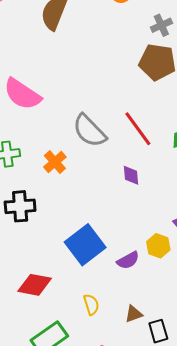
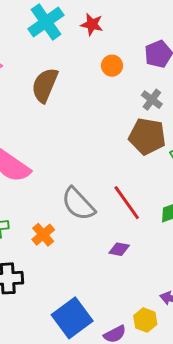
gray cross: (161, 25) -> (152, 100), turned -30
purple diamond: (131, 175) -> (119, 249), turned -75

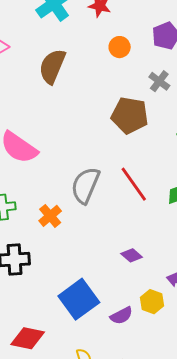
brown pentagon: (147, 136) -> (130, 115), moved
gray semicircle: (78, 204) -> (85, 185), turned 66
purple diamond: (119, 249) -> (132, 255), moved, turned 30

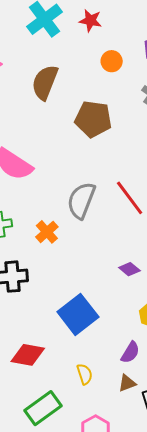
brown pentagon: (130, 115) -> (93, 119), moved
purple semicircle: (121, 316) -> (130, 352), moved, turned -30

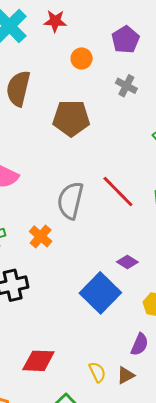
blue square: (78, 314) -> (100, 293), moved
brown triangle: (127, 383) -> (126, 375), moved

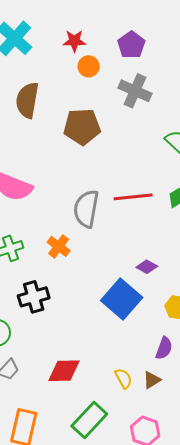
red star: (55, 21) -> (74, 41), moved
gray cross: (126, 86) -> (135, 91), size x1.5
red line: (118, 191) -> (133, 197), turned -48

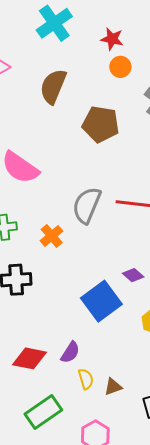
purple semicircle: (164, 348) -> (70, 352), moved

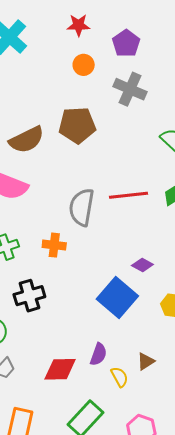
red star: (112, 39) -> (78, 25), moved
brown semicircle: (53, 86) -> (27, 140), moved, turned -126
orange cross: (52, 236) -> (54, 245), turned -30
brown triangle: (113, 387) -> (146, 361), moved

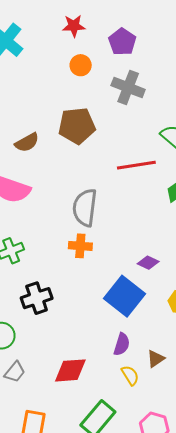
brown semicircle: (27, 140) -> (27, 142), size x0.7
red line: (128, 195) -> (136, 165), moved
orange cross: (54, 245) -> (80, 246), moved
purple semicircle: (98, 354) -> (122, 344), moved

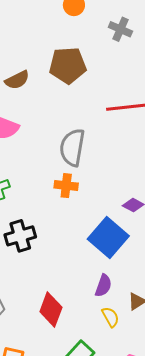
gray cross: (128, 87) -> (120, 29), size x0.7
red diamond: (70, 370) -> (51, 310), turned -68

